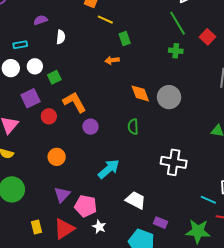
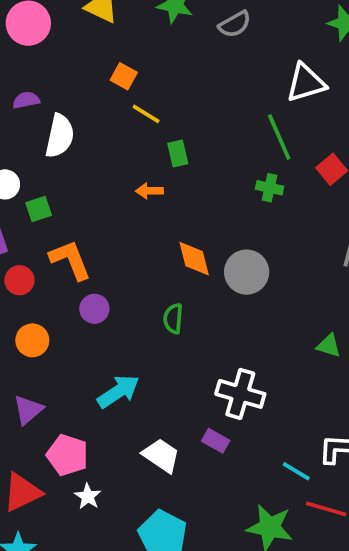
white semicircle: (61, 37) -> (60, 136), size x1.6
orange circle: (57, 157) -> (32, 340), moved
purple triangle: (62, 195) -> (28, 410), moved
purple rectangle: (160, 223) -> (216, 441), moved

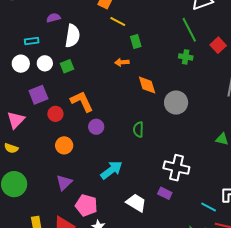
green square: (39, 209) -> (67, 66), moved
orange diamond: (194, 259) -> (147, 85), moved

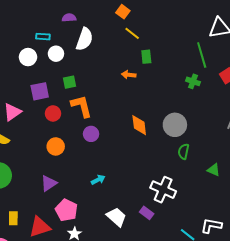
white circle: (45, 63) -> (56, 54), moved
green square: (67, 66) -> (69, 82), moved
orange diamond: (147, 85) -> (139, 125), moved
green semicircle: (138, 130) -> (184, 152), moved
cyan arrow: (111, 170) -> (98, 180), size x0.6

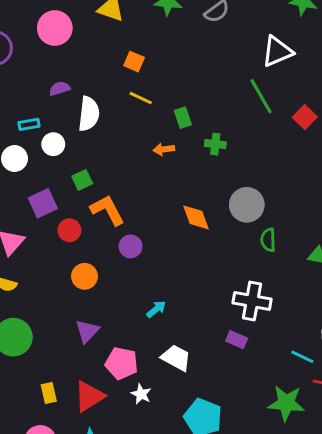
yellow line: (132, 33) -> (141, 98), moved
green cross: (193, 81) -> (215, 144), moved
white trapezoid: (117, 217) -> (176, 358), moved

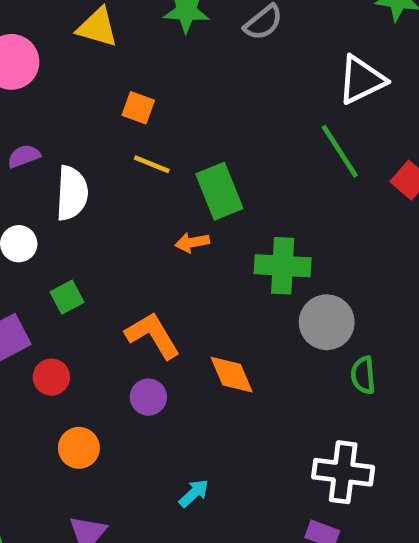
green rectangle: (183, 118) -> (219, 191), size x1.6
green cross: (215, 144) -> (283, 266), moved, size x1.6
orange L-shape: (108, 210) -> (153, 335), moved
orange diamond: (196, 217) -> (232, 375), moved

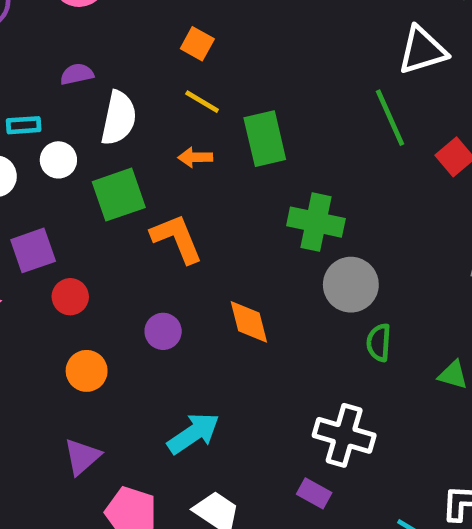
orange arrow: (192, 242) -> (195, 157), moved
green square: (67, 297) -> (119, 195), moved, size x1.6
orange L-shape: (153, 335) -> (177, 239), moved
cyan arrow: (194, 493) -> (193, 433), size x1.6

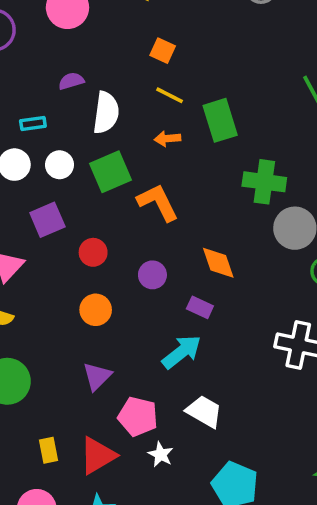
white circle: (58, 160) -> (60, 165), moved
red circle: (70, 297) -> (93, 252), moved
purple rectangle: (314, 493) -> (200, 307), moved

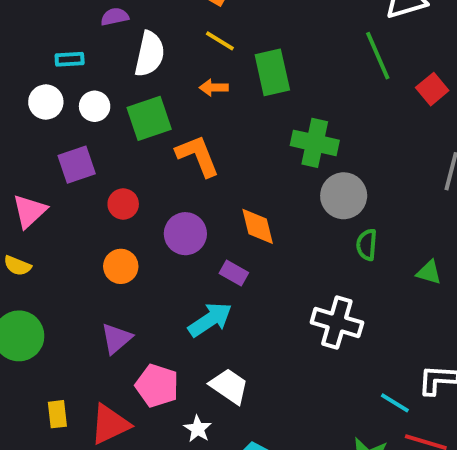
purple circle: (152, 275) -> (185, 234), size x1.4
white star: (161, 454) -> (198, 429), moved

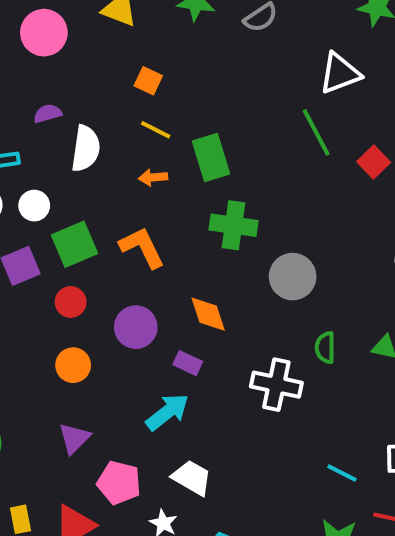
green square: (149, 118) -> (75, 244), moved
green cross: (315, 143) -> (234, 225), moved
green semicircle: (367, 245) -> (325, 348), moved
white cross: (337, 323) -> (276, 385), moved
cyan line: (395, 403) -> (342, 473), moved

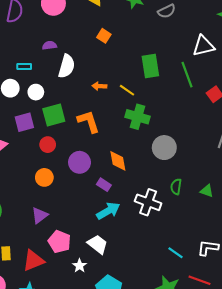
yellow line: (156, 130) -> (127, 90), moved
green rectangle: (211, 158) -> (150, 66), moved
cyan arrow: (167, 412) -> (108, 211), moved

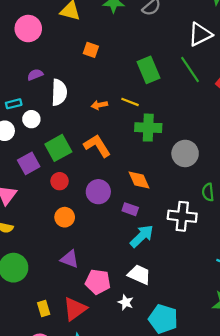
white circle: (36, 92) -> (31, 119), moved
purple triangle: (40, 215) -> (70, 259), turned -48

